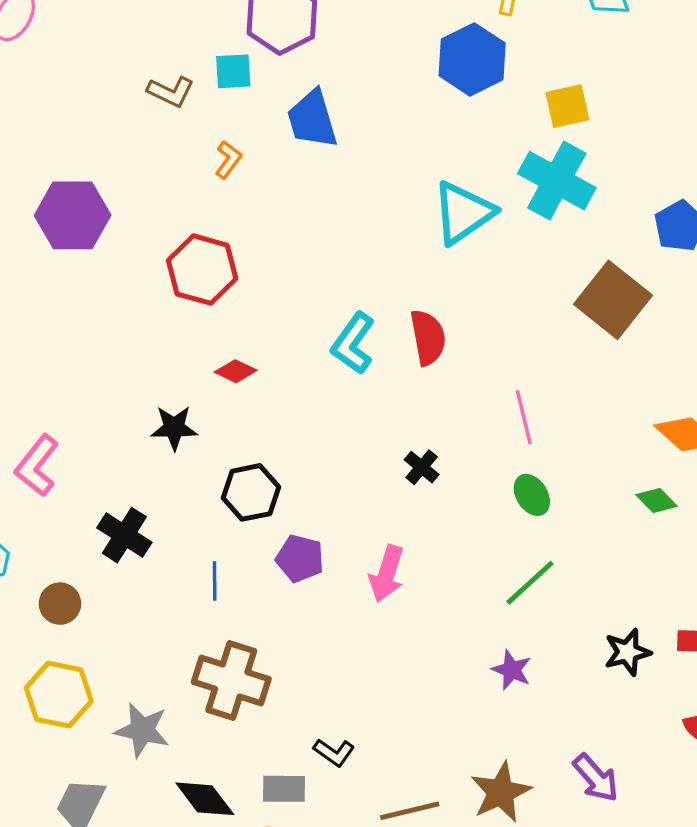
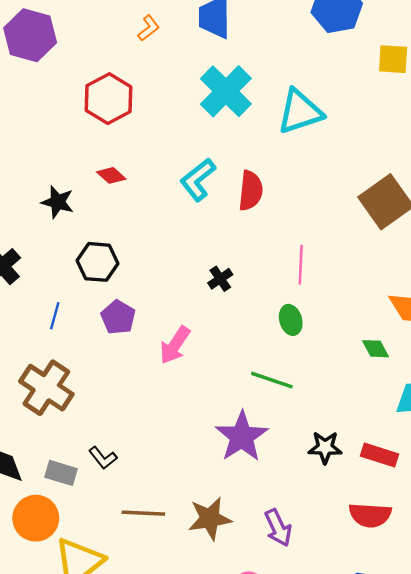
cyan cross: (557, 181) -> (226, 91), moved
green line: (530, 583) -> (272, 380), turned 45
purple star: (512, 670) -> (242, 436), size x1.8

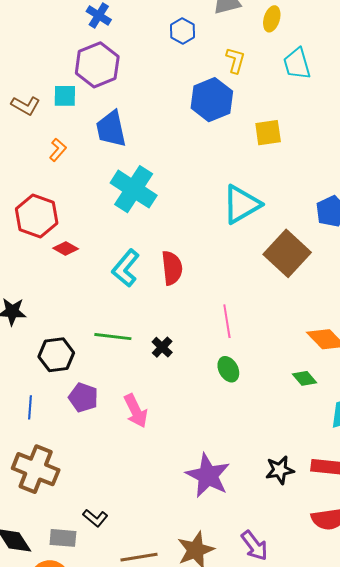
cyan triangle: (300, 112) -> (241, 204), moved
red diamond: (111, 175) -> (66, 248), moved
pink arrow: (175, 345) -> (136, 411), turned -48
green line: (272, 380) -> (113, 337), moved

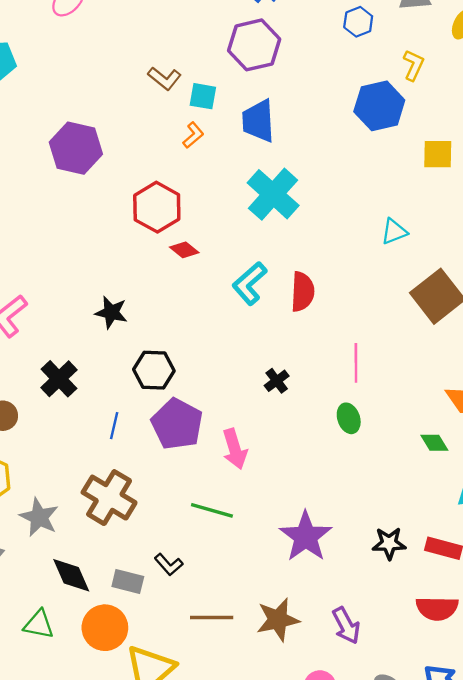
cyan square: (65, 96) -> (203, 96), moved
cyan triangle: (241, 204) -> (394, 232), size x0.6
green line: (113, 337) -> (212, 510), moved
purple pentagon: (83, 397) -> (177, 424), size x1.5

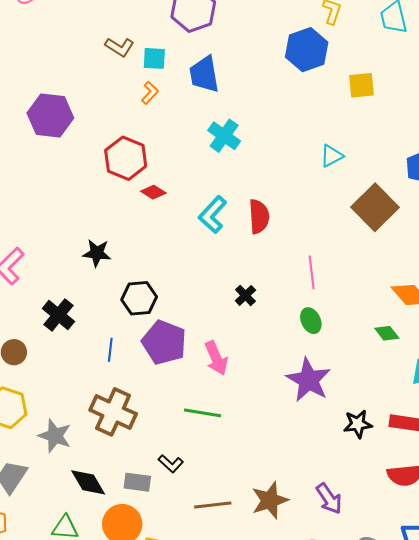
cyan cross: (273, 194) -> (224, 136), size x0.7
purple star: (306, 537) -> (309, 380), moved

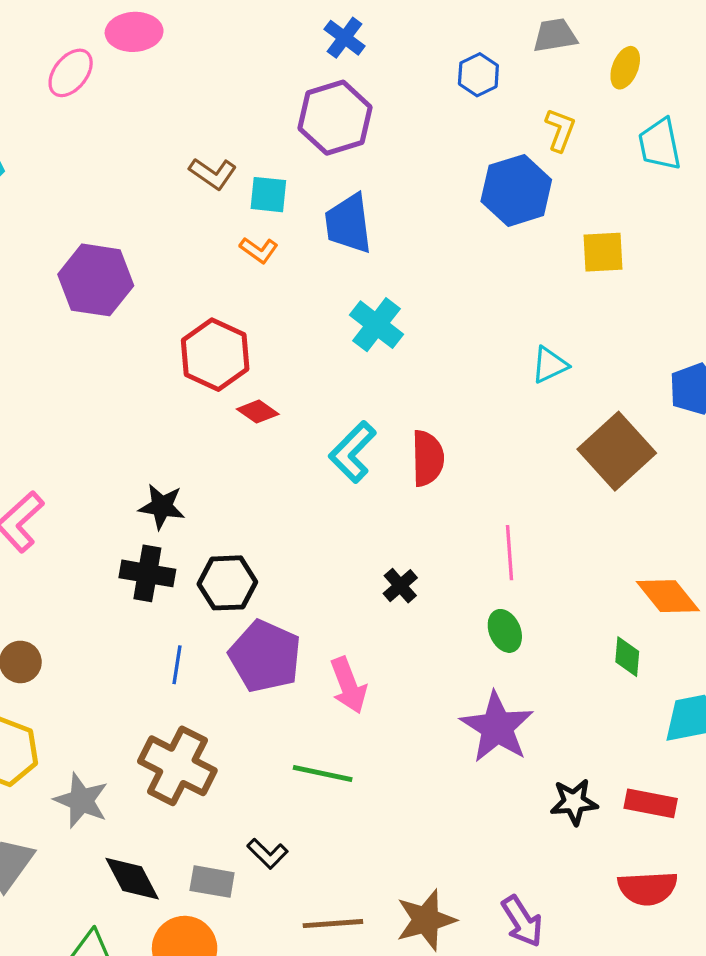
orange L-shape: (150, 93) -> (259, 250), turned 80
black cross: (58, 315) -> (147, 573), moved, turned -32
green diamond: (387, 333) -> (627, 657), turned 40

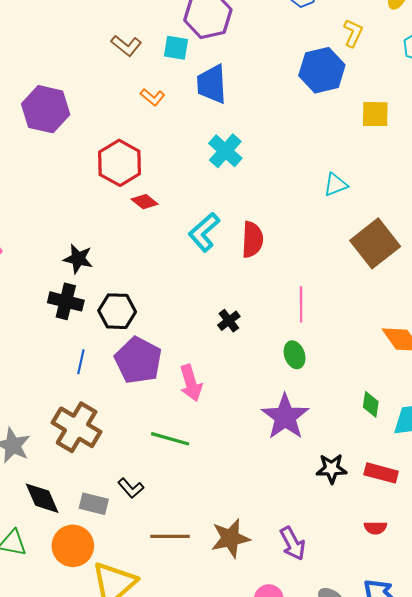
cyan square: (268, 195) -> (176, 48), moved
green diamond: (627, 657) -> (371, 404), moved
red semicircle: (648, 888) -> (375, 528), size x0.6

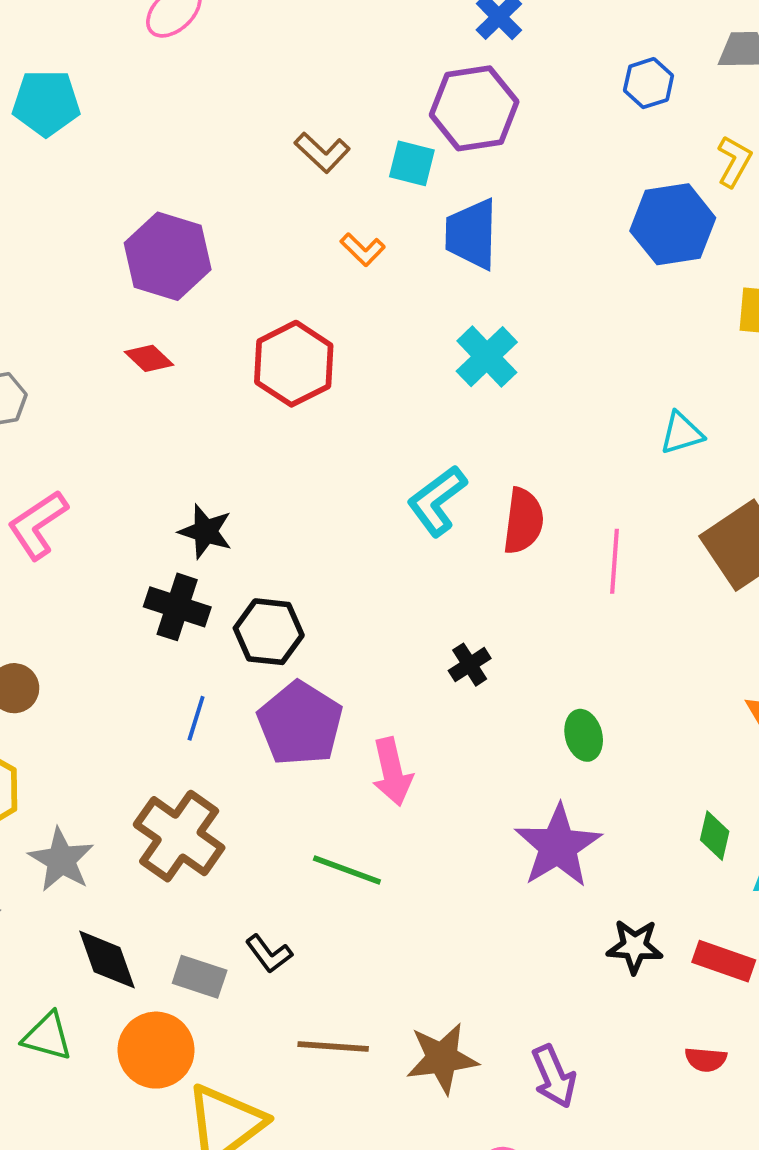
red diamond: (145, 202) -> (149, 358), moved
pink line: (301, 304) -> (615, 561), moved

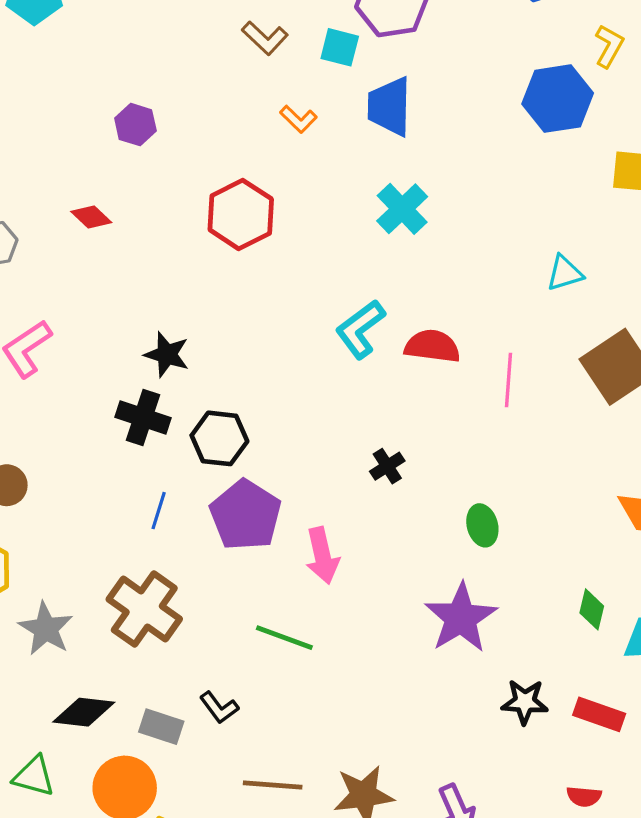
purple hexagon: (168, 256) -> (135, 125), size x0.6
red diamond: (149, 358) -> (91, 217), moved
red semicircle: (523, 521) -> (432, 346), turned -90
black diamond: (107, 960) -> (84, 712), turned -64

